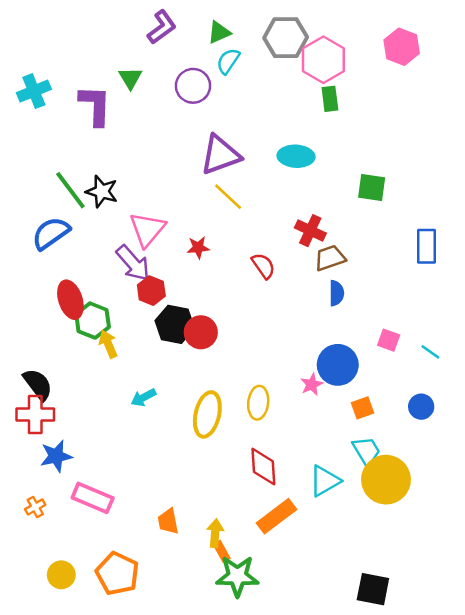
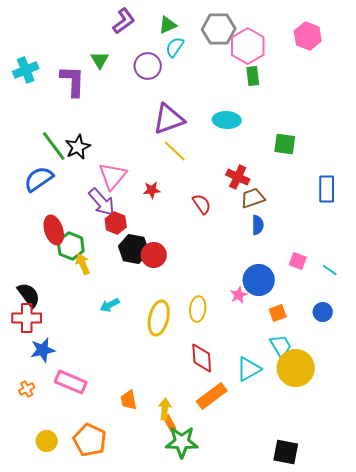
black star: (102, 191) -> (78, 147), turned 30

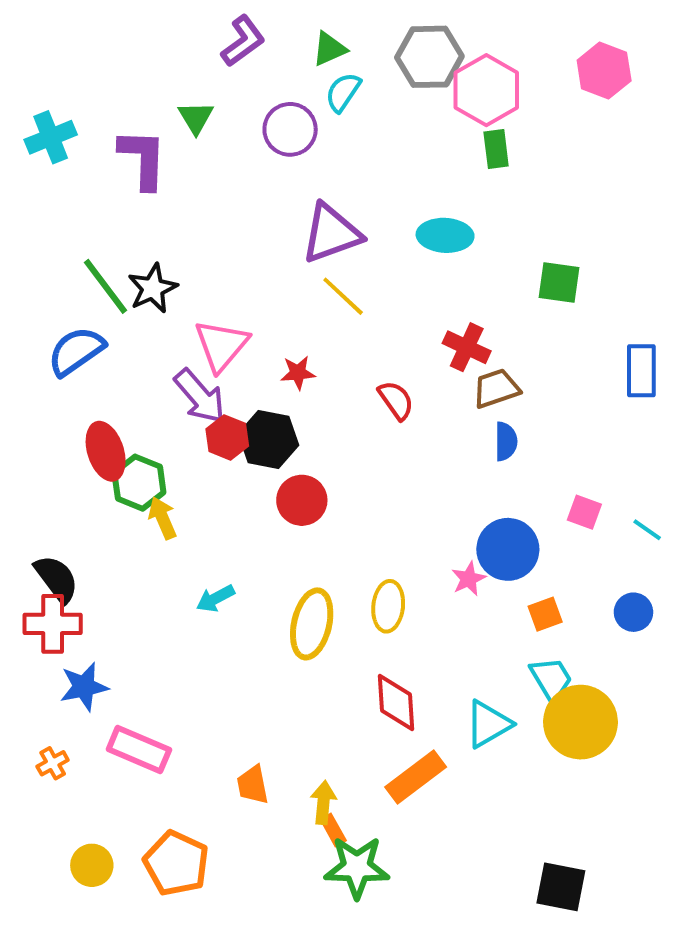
black hexagon: (134, 249) -> (268, 439), moved

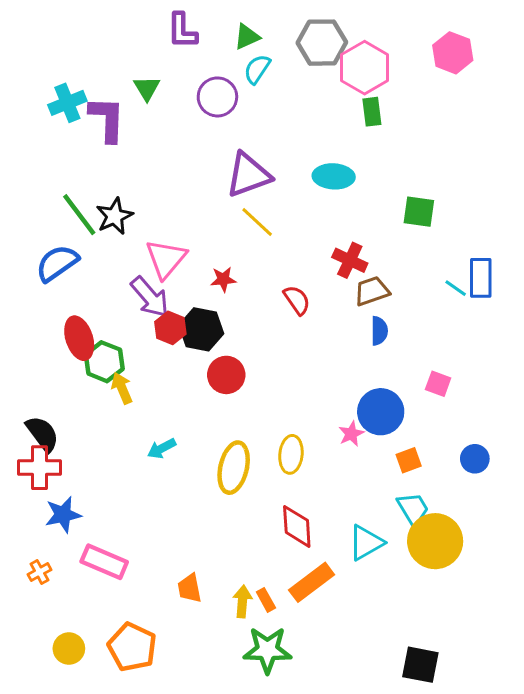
purple L-shape: (243, 41) -> (182, 31), turned 126
cyan cross: (51, 137) -> (67, 103), moved
cyan line: (647, 530) -> (456, 288), moved
orange rectangle: (333, 830) -> (266, 600), moved

